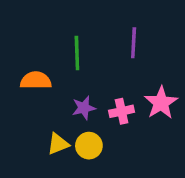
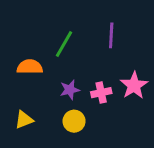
green line: (77, 53) -> (64, 44), turned 32
yellow triangle: (58, 144) -> (24, 120), moved

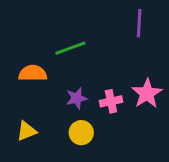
purple line: (111, 35) -> (139, 23), moved
green line: (64, 44) -> (70, 48), turned 40

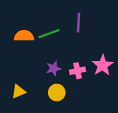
purple line: (139, 23) -> (79, 23), moved
orange semicircle: (33, 73) -> (24, 36), moved

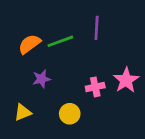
orange semicircle: (24, 36) -> (29, 44), turned -36
purple star: (53, 68) -> (42, 79), moved

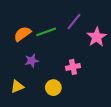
purple line: (97, 28) -> (74, 21), turned 36
pink star: (126, 80) -> (97, 37), moved

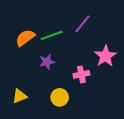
pink star: (97, 37) -> (106, 56), moved
purple star: (32, 61) -> (47, 62), moved

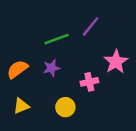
orange semicircle: (25, 38) -> (17, 69), moved

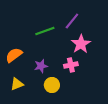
pink star: (116, 62) -> (81, 44), moved
purple star: (51, 68) -> (41, 66), moved

